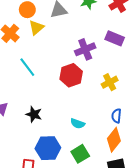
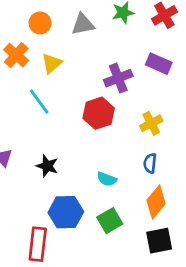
yellow triangle: (36, 28) -> (52, 63), moved
blue semicircle: (116, 116) -> (150, 163), moved

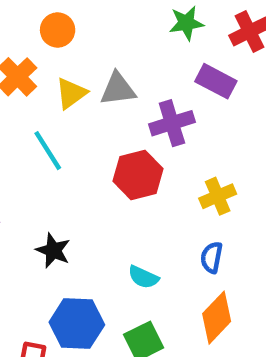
gray triangle: (83, 24) -> (118, 89), moved
purple rectangle: (159, 64) -> (216, 81), moved

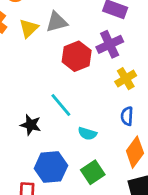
purple cross: (172, 123) -> (110, 44), moved
cyan line: (48, 151) -> (61, 105), moved
red hexagon: (138, 175) -> (77, 56), moved

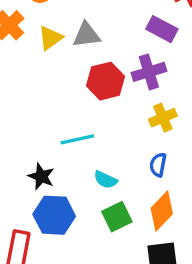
cyan line: (61, 105) -> (77, 139), turned -70
black star: (31, 125) -> (41, 176), moved
green square: (93, 172) -> (117, 217), moved

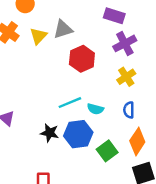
purple cross: (149, 72) -> (125, 43), moved
cyan semicircle: (105, 180) -> (95, 109), moved
blue hexagon: (54, 215) -> (78, 134), moved

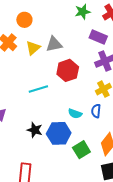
cyan line: (70, 103) -> (38, 89), moved
blue semicircle: (129, 110) -> (96, 111), moved

